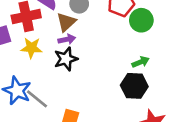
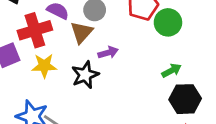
purple arrow: (67, 39) -> (108, 53), moved
black hexagon: (134, 86) -> (185, 99), moved

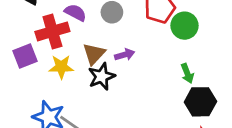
brown triangle: (82, 32) -> (94, 54), moved
green arrow: (171, 71) -> (187, 73), turned 96

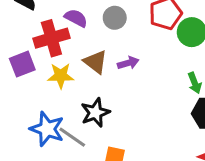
brown triangle: (94, 54) -> (95, 62), turned -35
black star: (102, 76) -> (95, 113), moved

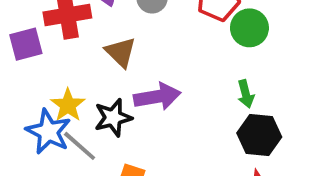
purple arrow: (128, 63) -> (157, 97), moved, size x1.6
yellow star: (61, 76) -> (68, 105), moved, turned 30

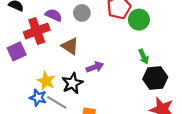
purple arrow: (157, 97) -> (95, 67), size x0.7
blue star: (48, 132) -> (38, 98), size x0.7

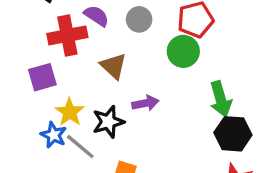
green circle: (139, 20) -> (183, 51), moved
purple square: (17, 51) -> (42, 77), moved
green arrow: (144, 57) -> (221, 99), size x1.5

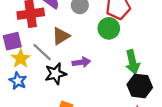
brown triangle: (113, 66) -> (61, 36), turned 42
yellow star: (70, 112) -> (21, 59), moved
gray line: (80, 147) -> (42, 52), moved

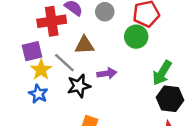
brown triangle: (61, 36) -> (84, 45), turned 30
green arrow: (133, 62) -> (162, 73), turned 45

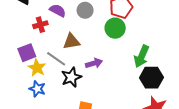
red cross: (52, 21) -> (40, 25), size x0.6

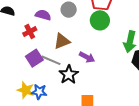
purple square: (27, 53) -> (34, 58), moved
purple arrow: (94, 63) -> (87, 57), turned 56
yellow star: (37, 68) -> (26, 90), moved

